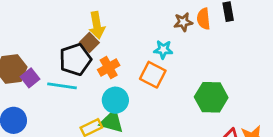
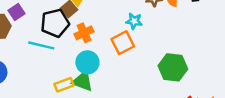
orange square: (153, 75) -> (123, 43), turned 30
purple square: (30, 78) -> (16, 12), moved

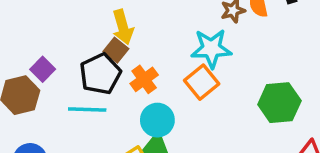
cyan star: (134, 21) -> (211, 48), size x1.6

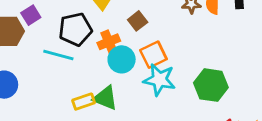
cyan star: (211, 48) -> (159, 80), moved
brown square: (116, 50) -> (138, 21), moved
cyan circle: (157, 120) -> (122, 59), moved

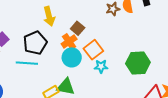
orange cross: (109, 42) -> (69, 42), moved
cyan star: (159, 80) -> (101, 66), size x0.6

